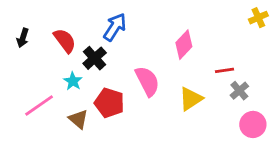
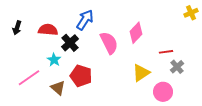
red semicircle: (65, 41) -> (48, 30), turned -48
pink semicircle: (147, 81) -> (109, 43), moved
pink circle: (253, 124) -> (163, 92), moved

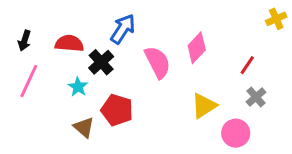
red line: (166, 52) -> (247, 65), moved, turned -48
pink line: (29, 78) -> (29, 81), moved, turned -30

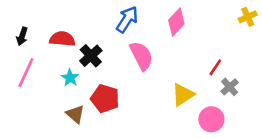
blue arrow: (123, 29) -> (127, 19), moved
pink diamond: (197, 48) -> (176, 22), moved
red line: (247, 65) -> (215, 67), moved

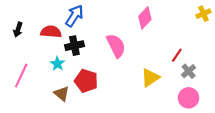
blue arrow: (127, 19) -> (74, 16), moved
black cross: (91, 56) -> (74, 46), turned 30
pink line: (26, 73) -> (21, 75), moved
pink circle: (211, 119) -> (189, 98), moved

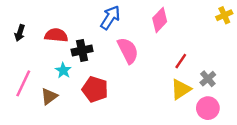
blue arrow: (74, 16) -> (110, 18), moved
red line: (177, 55) -> (181, 61), moved
yellow triangle: (150, 78) -> (181, 89), moved
brown triangle: (62, 94) -> (49, 96), moved, turned 42

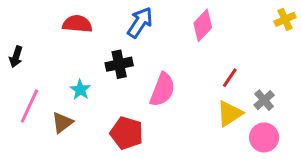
black arrow: (20, 33) -> (16, 57), moved
red semicircle: (56, 35) -> (77, 24), moved
black cross: (82, 50) -> (119, 64), moved
pink semicircle: (128, 50) -> (162, 90), moved, turned 48
red pentagon: (95, 89) -> (127, 133), moved

